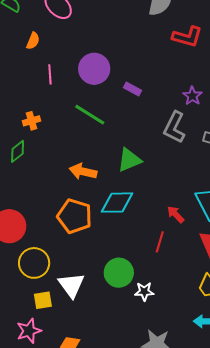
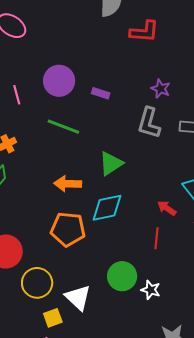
white star: (144, 291) -> (151, 290), turned 30

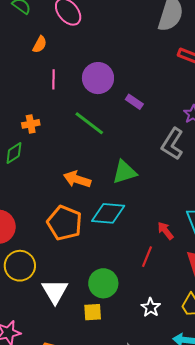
white star: (151, 290) -> (151, 307), moved
yellow square: (53, 318) -> (93, 312), moved

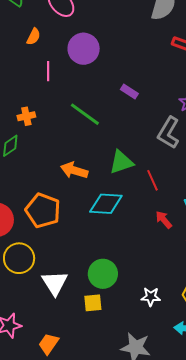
purple circle: (98, 78) -> (84, 49), moved
orange pentagon: (65, 223) -> (43, 210), moved
red line: (147, 257) -> (153, 180), moved, turned -45
white star: (151, 307) -> (151, 297), turned -30

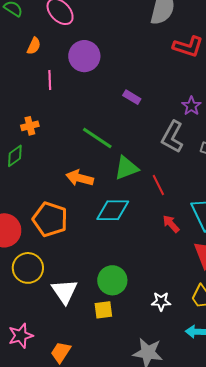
green line: (85, 114) -> (97, 138), moved

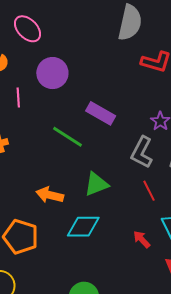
purple rectangle: (132, 97) -> (101, 113), size x1.6
green line: (97, 138) -> (67, 137), moved
red line: (158, 185) -> (149, 191), moved

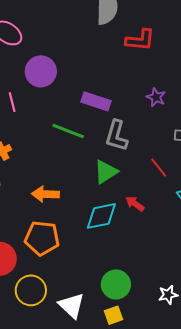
gray L-shape: (142, 152) -> (116, 136), moved
orange arrow: (50, 195) -> (45, 194), moved
red arrow: (142, 239) -> (135, 204), moved

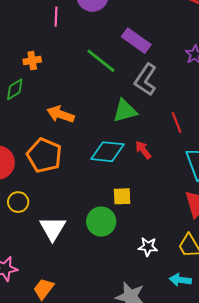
yellow circle: (31, 290) -> (18, 202), size x0.7
yellow square: (114, 315) -> (122, 196), moved

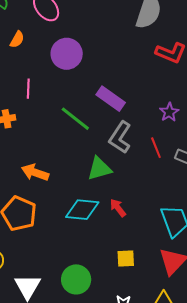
pink line: (56, 17) -> (28, 89), moved
red line: (177, 123) -> (156, 148), moved
yellow square: (122, 196) -> (126, 258), moved

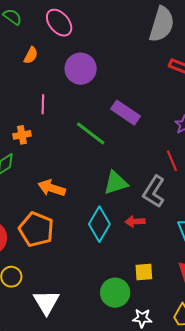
gray L-shape: (120, 137) -> (154, 192), moved
red arrow: (118, 208) -> (135, 222), turned -54
cyan diamond: (82, 210) -> (99, 224), turned -64
green circle: (76, 279) -> (115, 293), moved

